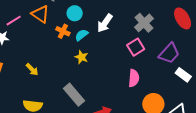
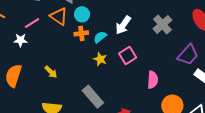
cyan circle: (75, 13) -> (82, 14), moved
orange cross: (63, 31) -> (81, 33), turned -32
pink square: (136, 47) -> (128, 56), moved

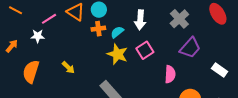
white arrow: (123, 25) -> (140, 20), turned -30
purple trapezoid: (188, 55) -> (190, 48), moved
yellow star: (100, 59) -> (117, 54), size x1.5

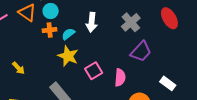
pink square: (145, 50) -> (94, 71), moved
white rectangle: (220, 70) -> (168, 83), moved

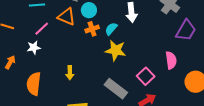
yellow arrow: (19, 68) -> (70, 73), turned 56
pink square: (94, 71) -> (146, 76), moved

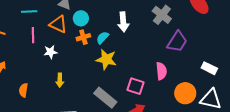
pink line: (42, 29) -> (33, 35), turned -49
white star: (34, 48) -> (50, 52), moved
pink square: (146, 76) -> (135, 86), turned -30
orange semicircle: (34, 84) -> (23, 90), size x0.6

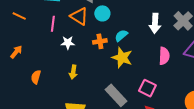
white arrow: (123, 22) -> (155, 23), moved
orange cross: (83, 37) -> (100, 41), moved
pink semicircle: (161, 71) -> (164, 56), moved

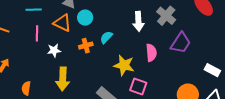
yellow star: (122, 58) -> (124, 65), moved
yellow arrow: (73, 72) -> (63, 79), size x1.6

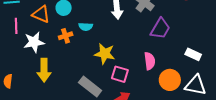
cyan semicircle: (106, 37) -> (86, 27), turned -128
white star: (54, 50) -> (34, 42), size x1.5
pink semicircle: (151, 53) -> (150, 61), moved

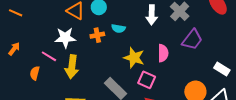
pink line: (16, 26) -> (49, 56), moved, turned -63
pink semicircle: (150, 61) -> (163, 53), moved

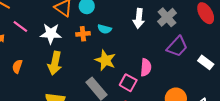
pink semicircle: (163, 53) -> (146, 67), moved
pink line: (49, 56) -> (20, 27), moved
yellow star: (134, 58) -> (105, 60), moved
white rectangle: (222, 69) -> (206, 62), moved

